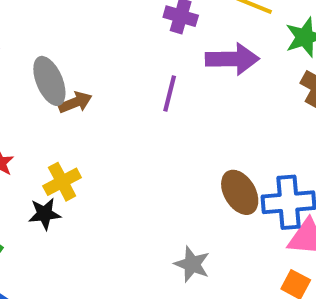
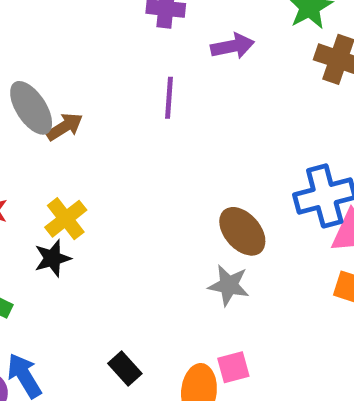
purple arrow: (232, 59) -> (233, 46), size x0.7
brown ellipse: (240, 192) -> (242, 231), moved

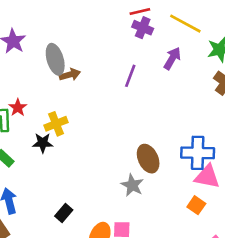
purple arrow: (233, 46) -> (172, 58), turned -65
black rectangle: (125, 369) -> (64, 213), turned 66

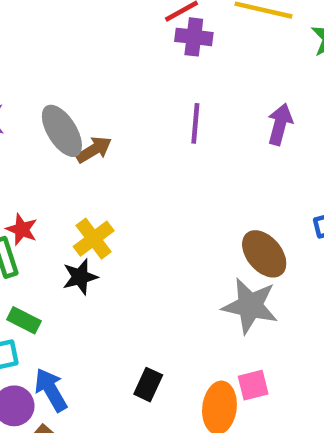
purple arrow: (172, 58) -> (280, 124), moved
gray star: (132, 185) -> (250, 306), size x1.4

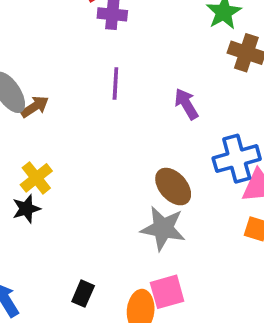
purple arrow: (280, 124) -> (186, 104), moved, turned -44
pink square: (253, 385) -> (167, 292), size x1.4

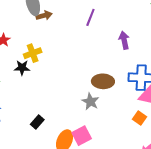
brown ellipse: (173, 187) -> (103, 81), turned -65
gray star: (163, 228) -> (90, 102), size x0.7
pink square: (167, 292) -> (82, 136), turned -30

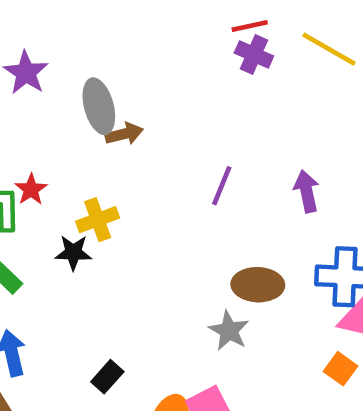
purple line: (90, 17) -> (222, 186), moved

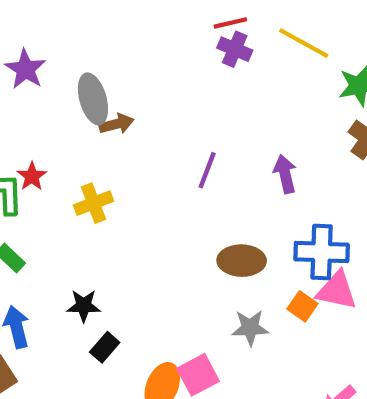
black star: (73, 253) -> (84, 306), moved
gray star: (229, 331) -> (250, 328), moved, turned -30
orange square: (341, 369) -> (302, 306), moved

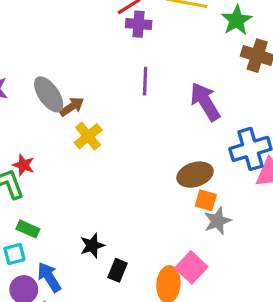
purple line: (207, 170) -> (145, 81), moved
purple arrow: (285, 174) -> (205, 102), size x1.4
yellow cross: (93, 203) -> (88, 136), moved
orange square: (302, 306) -> (206, 200), moved

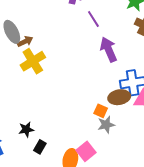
purple line: (145, 81) -> (93, 19), moved, turned -42
yellow cross: (88, 136) -> (33, 61), size x1.4
brown ellipse: (195, 175) -> (119, 97), moved

